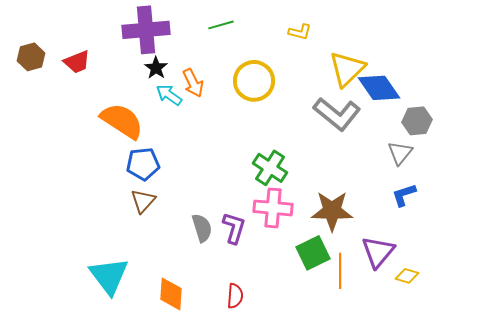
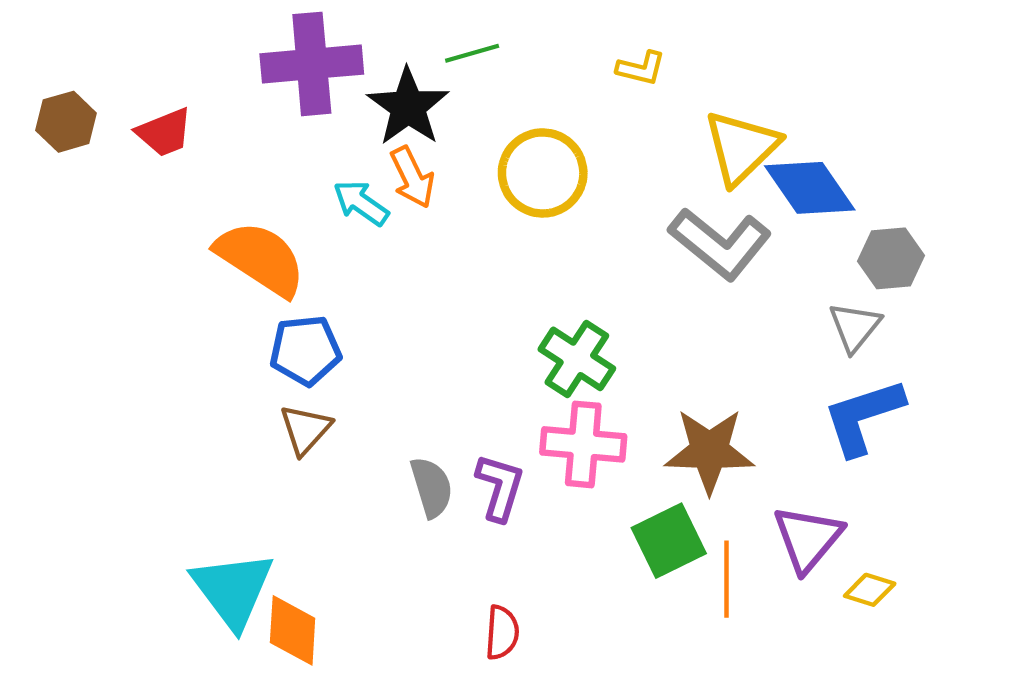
black star: (156, 68) -> (408, 107), moved, size x1.6
blue L-shape: (404, 195) -> (863, 417), size x1.6
orange diamond: (171, 294) -> (293, 630), moved

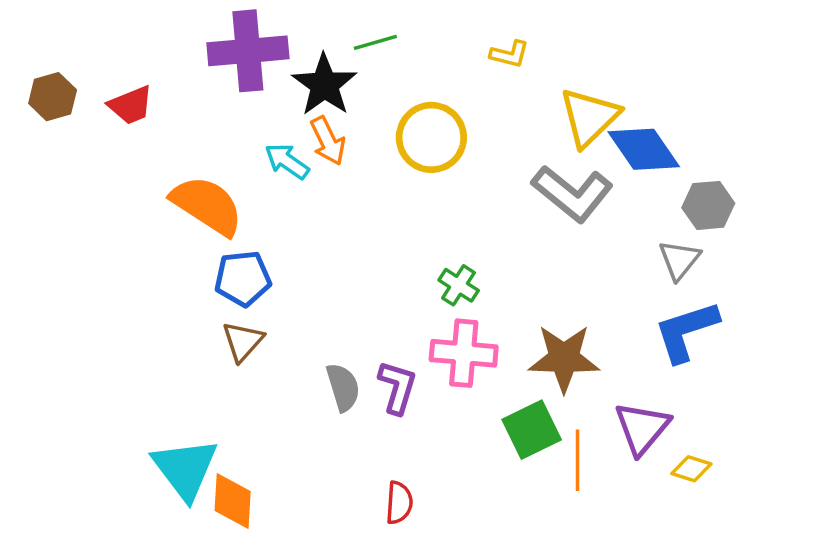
green cross: (577, 359) -> (459, 285), size x0.7

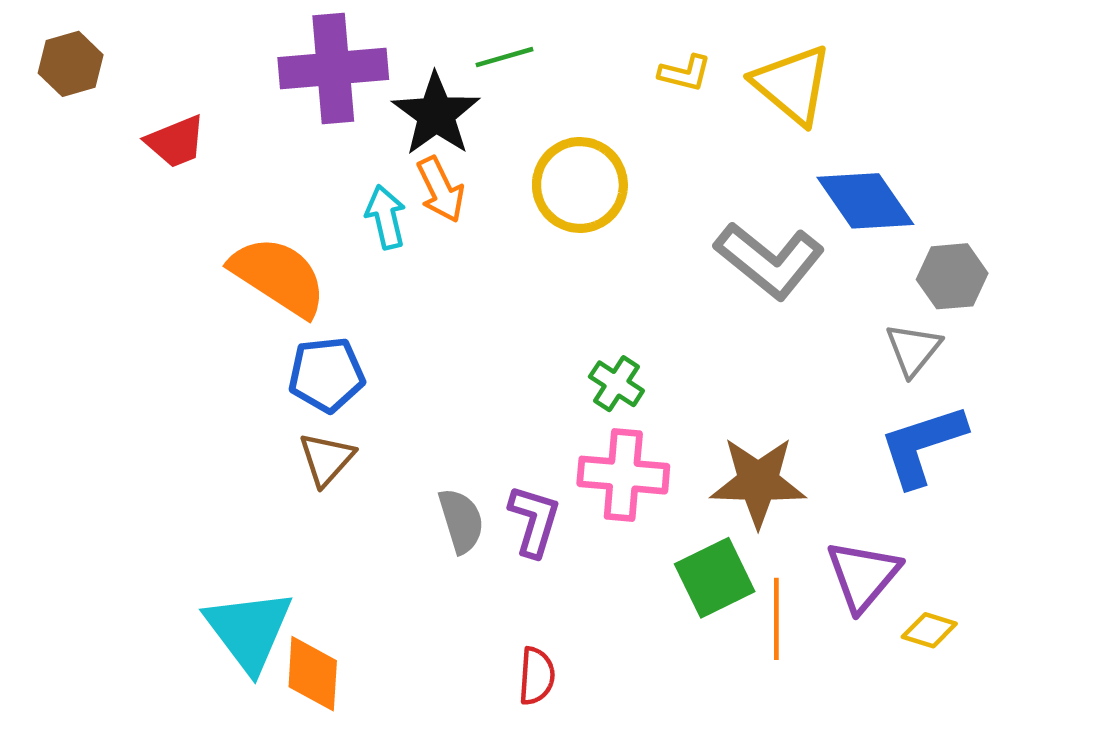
brown hexagon: (53, 97) -> (71, 64), moved
yellow triangle: (589, 117) -> (792, 84), moved, turned -36
cyan arrow: (287, 161) -> (386, 217), turned 42

